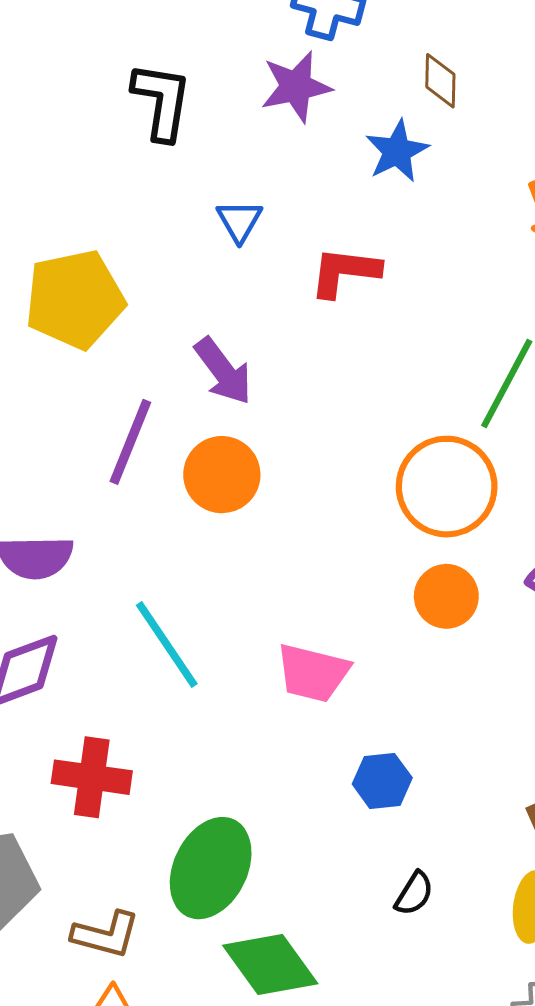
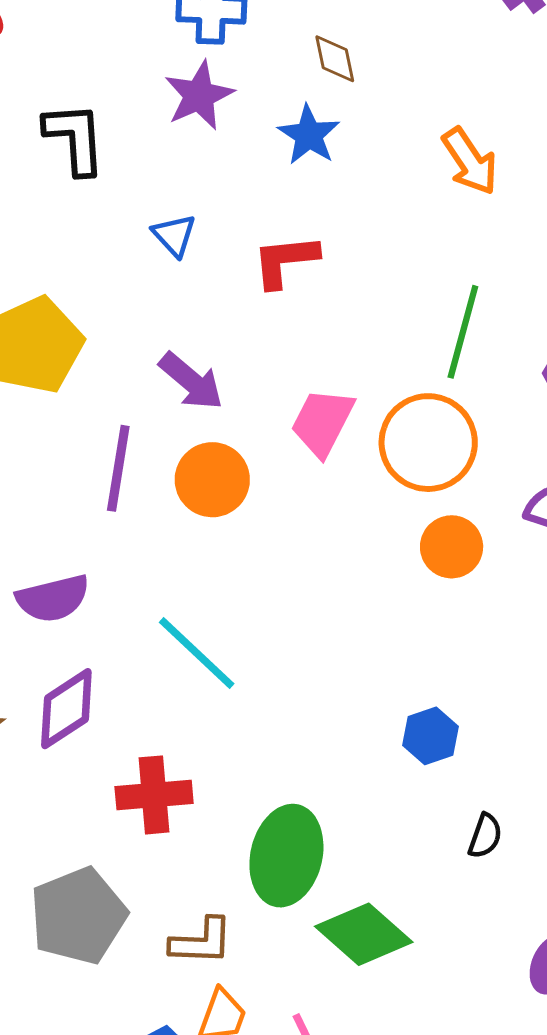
pink trapezoid: (313, 673) -> (322, 422), moved, turned 116

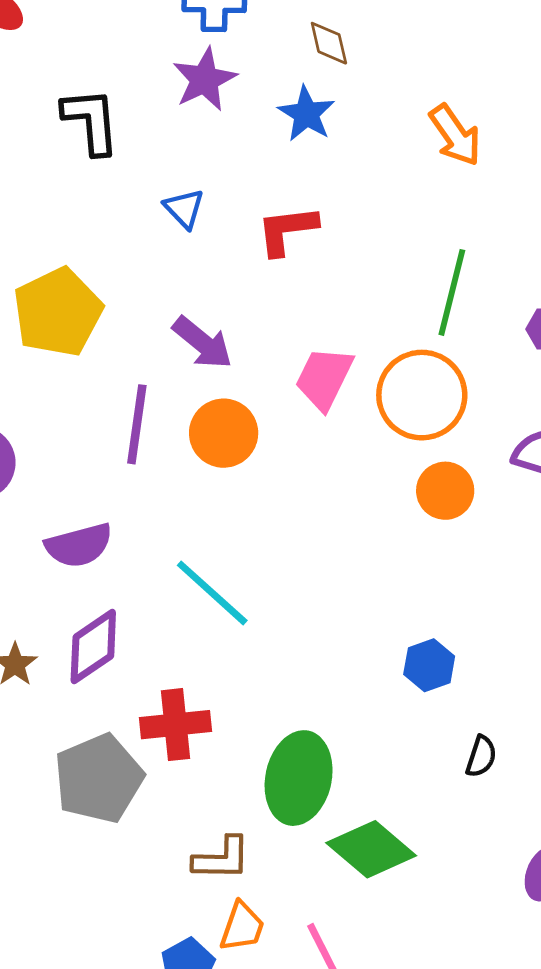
gray pentagon: (78, 916) -> (99, 779), moved

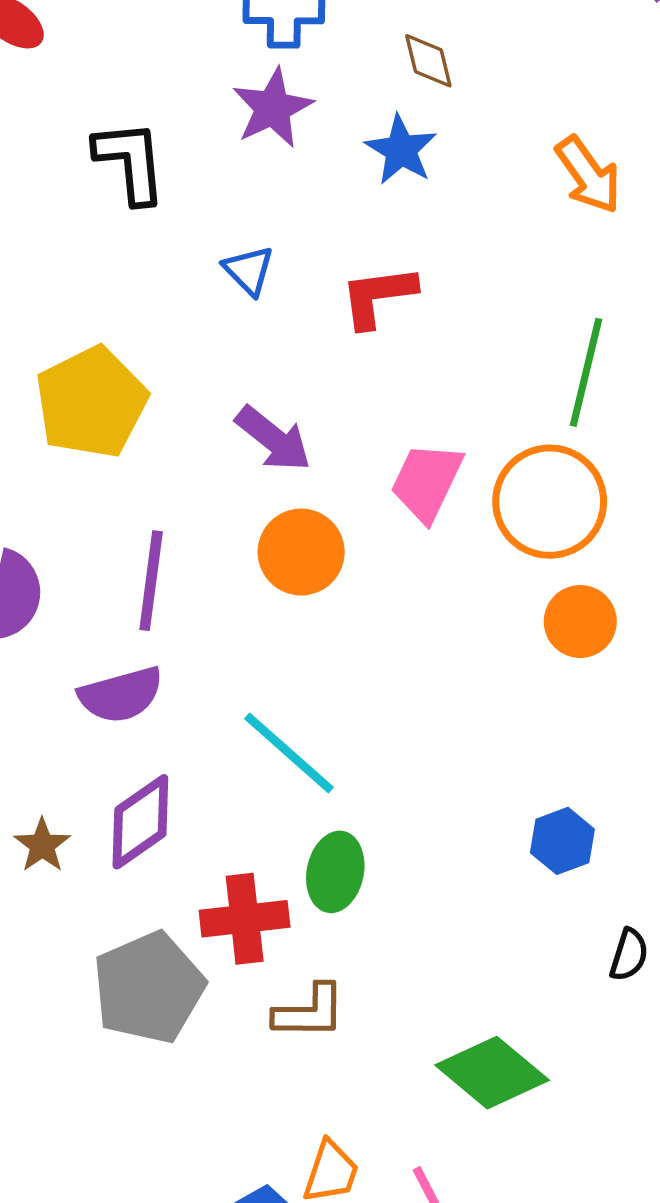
purple line: (137, 424) -> (151, 581), moved
green ellipse: (299, 778) -> (335, 872), moved, size x0.7
brown L-shape: (222, 859) -> (309, 1012), moved

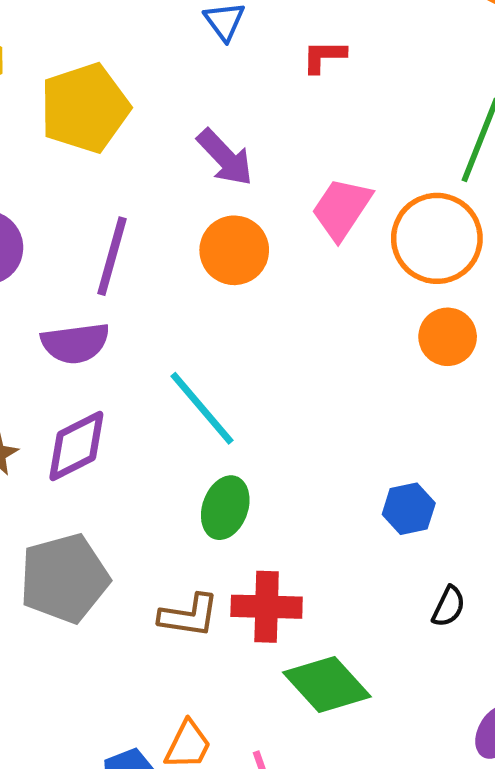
red L-shape: (378, 296) -> (324, 56), size x0.7
red cross: (245, 919) -> (267, 607), moved

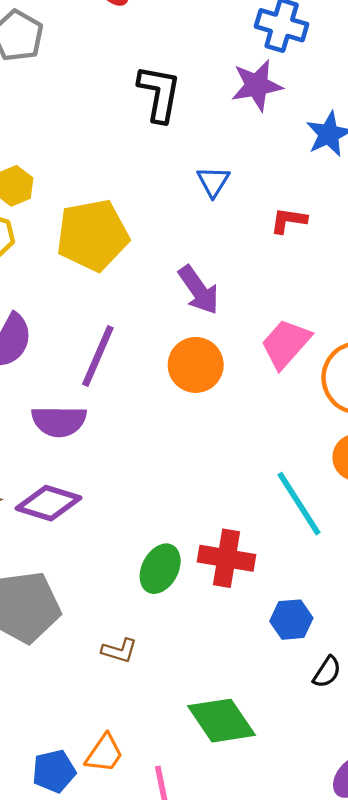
cyan line: (202, 408) -> (299, 504), moved
purple diamond: (76, 446) -> (49, 503), turned 36
blue hexagon: (409, 509) -> (291, 620), moved
red cross: (267, 607) -> (226, 558), moved
brown L-shape: (189, 616) -> (119, 651), size x0.7

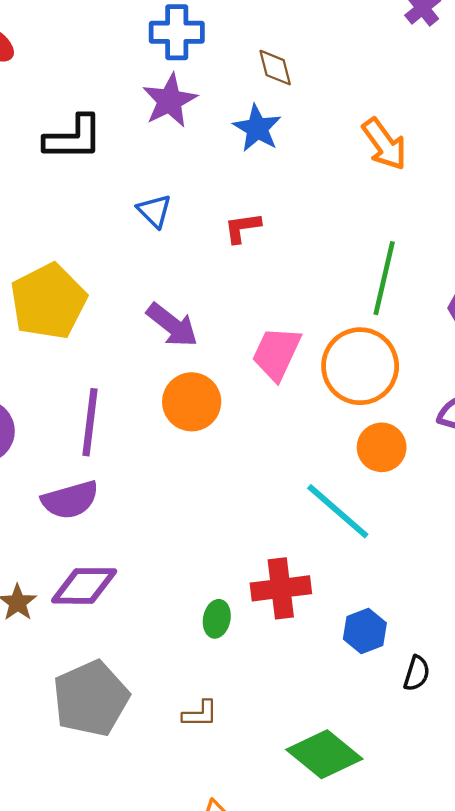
black L-shape: (159, 93) -> (73, 138), turned 96
green ellipse: (160, 569) -> (217, 619), size x0.7

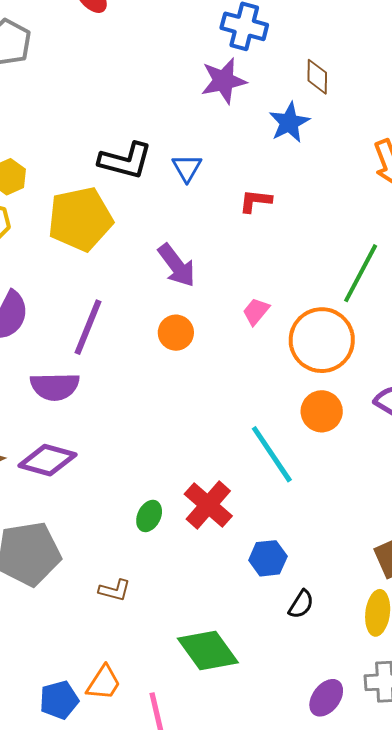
black L-shape: (73, 138) -> (125, 161), moved
pink trapezoid: (276, 353) -> (256, 311), size x0.6
orange circle: (192, 402) -> (176, 333), size x0.7
red cross: (281, 588) -> (208, 505), turned 33

